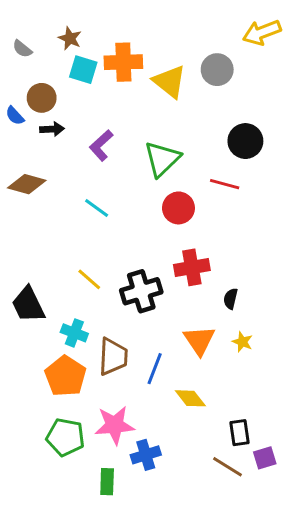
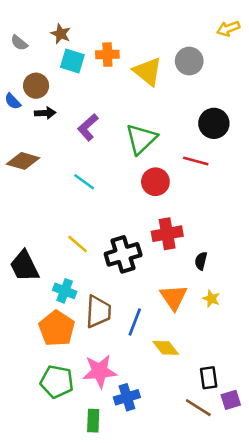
yellow arrow: (262, 32) -> (228, 29), size x0.7
orange cross: (123, 62) -> (107, 55), size x0.7

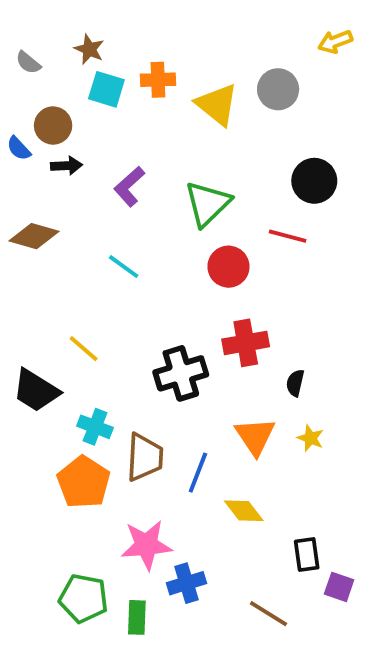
yellow line: (78, 244) -> (84, 349), moved
black trapezoid: (24, 266) -> (36, 391), turned -32
green pentagon: (57, 382) -> (84, 598), moved
purple square: (231, 400) -> (339, 587), turned 36
brown line: (198, 408) -> (269, 614), moved

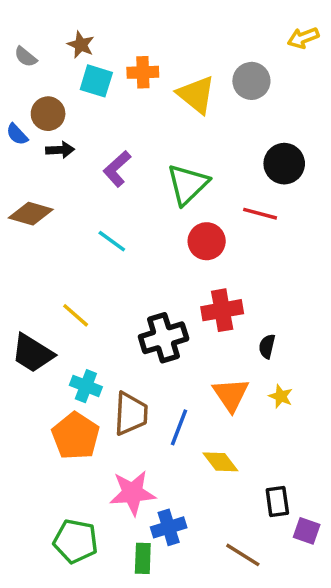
green rectangle: (137, 617) -> (143, 558), moved

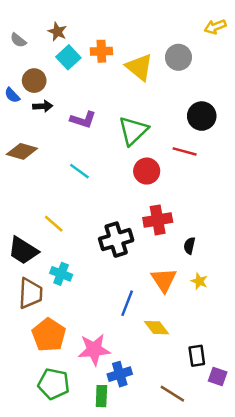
cyan square: (96, 81) -> (68, 57), turned 30
purple L-shape: (117, 169) -> (83, 120), turned -120
brown trapezoid: (131, 414) -> (30, 293), moved
orange pentagon: (76, 436) -> (49, 335), moved

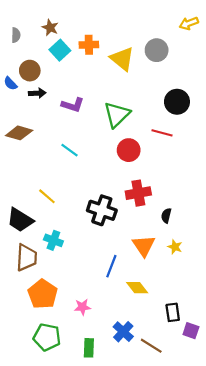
gray semicircle: (18, 40) -> (16, 35), turned -128
black cross: (116, 240) -> (102, 210), turned 36
pink star: (94, 350) -> (82, 307), size x0.6
blue cross: (120, 374) -> (123, 332), moved, turned -30

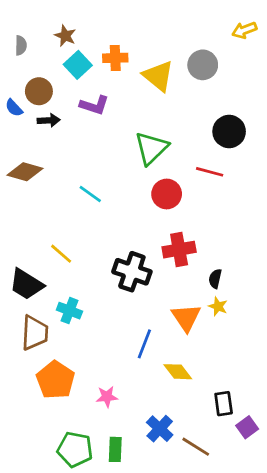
purple L-shape: (73, 105) -> (94, 105), moved
yellow star: (175, 247) -> (218, 306), moved
purple square: (191, 331) -> (247, 427), turned 35
green pentagon: (47, 337) -> (75, 449), moved

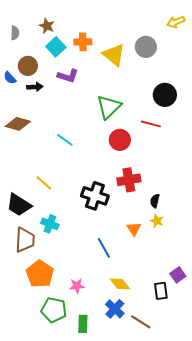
orange triangle: (186, 318) -> (134, 229), size x0.7
blue line: (144, 344) -> (104, 248), turned -50
yellow diamond: (178, 372) -> (120, 284), moved
purple square: (247, 427) -> (178, 275), moved
green pentagon: (75, 449) -> (54, 310), moved

